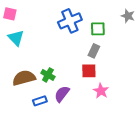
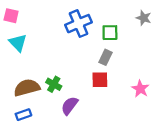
pink star: (101, 91) -> (140, 89), moved
blue rectangle: (40, 101) -> (23, 115), moved

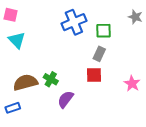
blue rectangle: (23, 115) -> (13, 108), moved

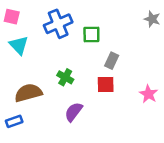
blue cross: (74, 22) -> (58, 24), moved
green square: (104, 31) -> (91, 35), moved
green cross: (51, 79) -> (65, 77), moved

